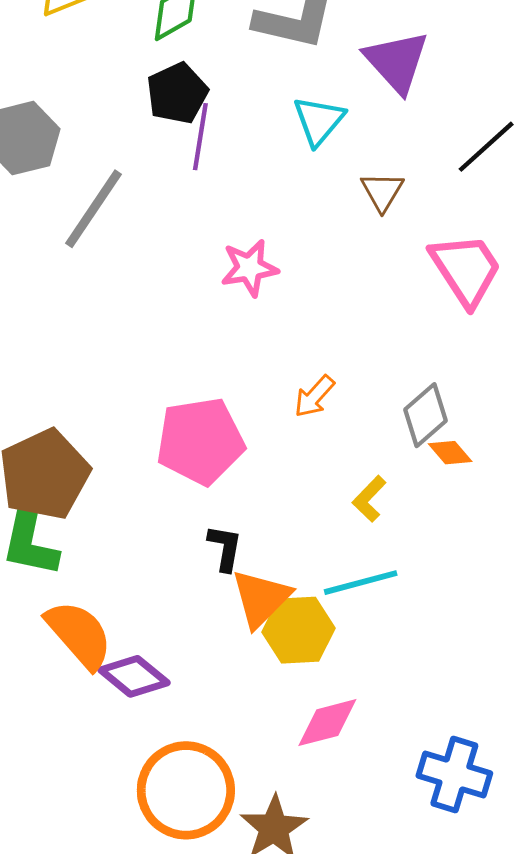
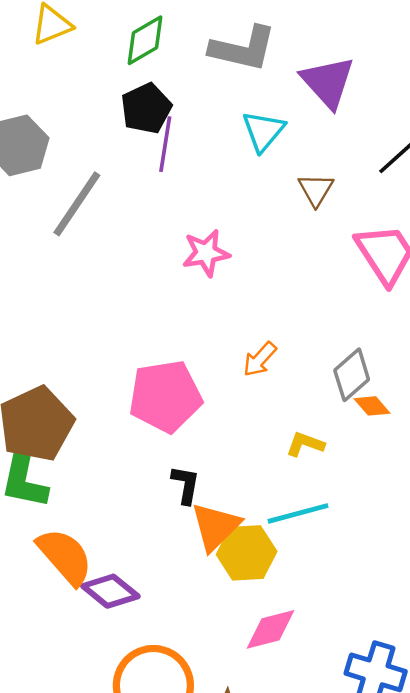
yellow L-shape: (369, 499) -> (305, 444), turned 66

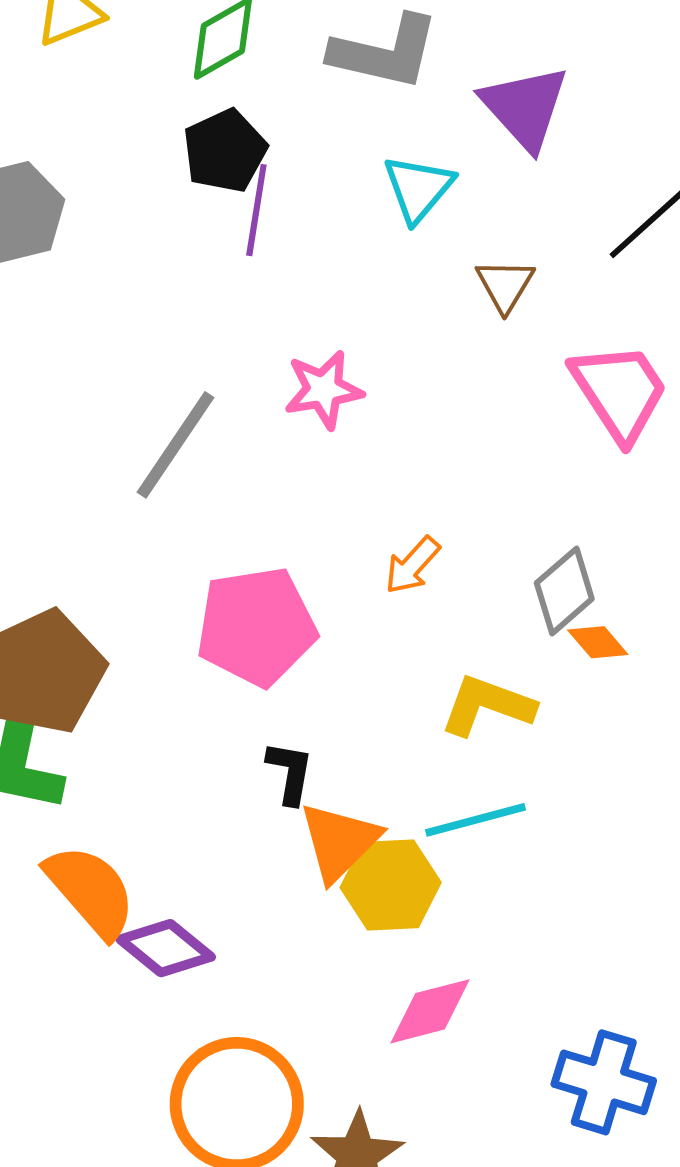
gray line: (77, 204) -> (176, 445), moved
yellow L-shape: (305, 444) -> (487, 705), size x1.5

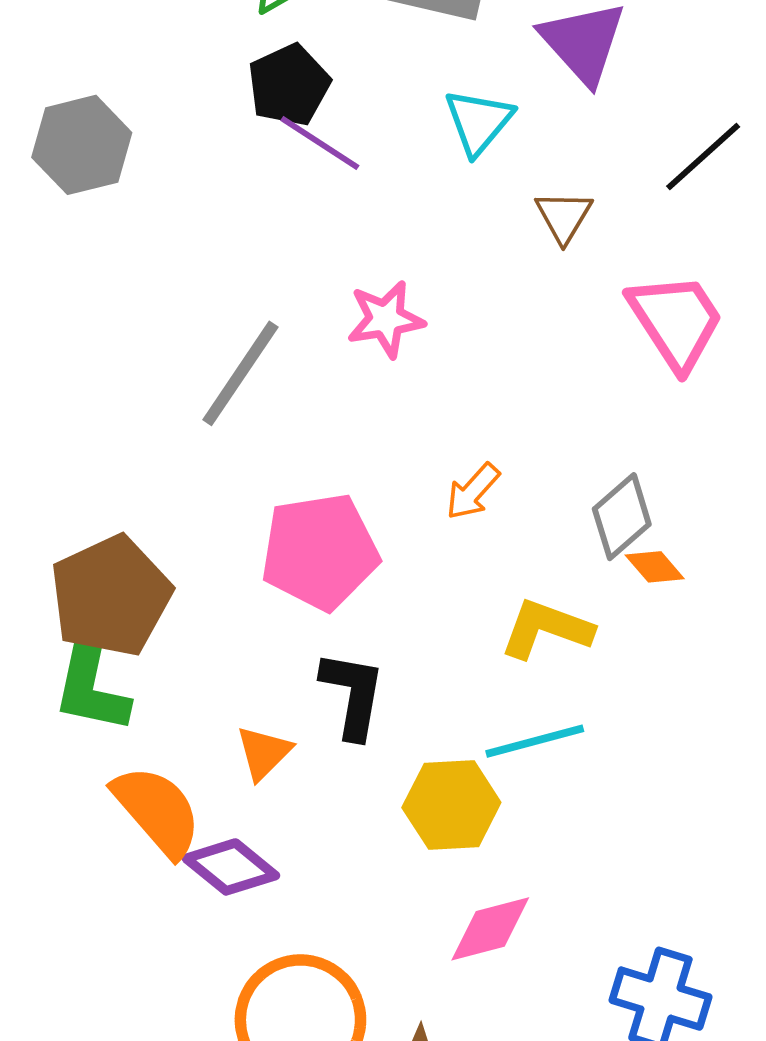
purple line: (256, 210) -> (320, 143), turned -66
black L-shape: (290, 773) -> (353, 695), size x1.4
orange triangle: (339, 842) -> (264, 753), moved, size x0.7

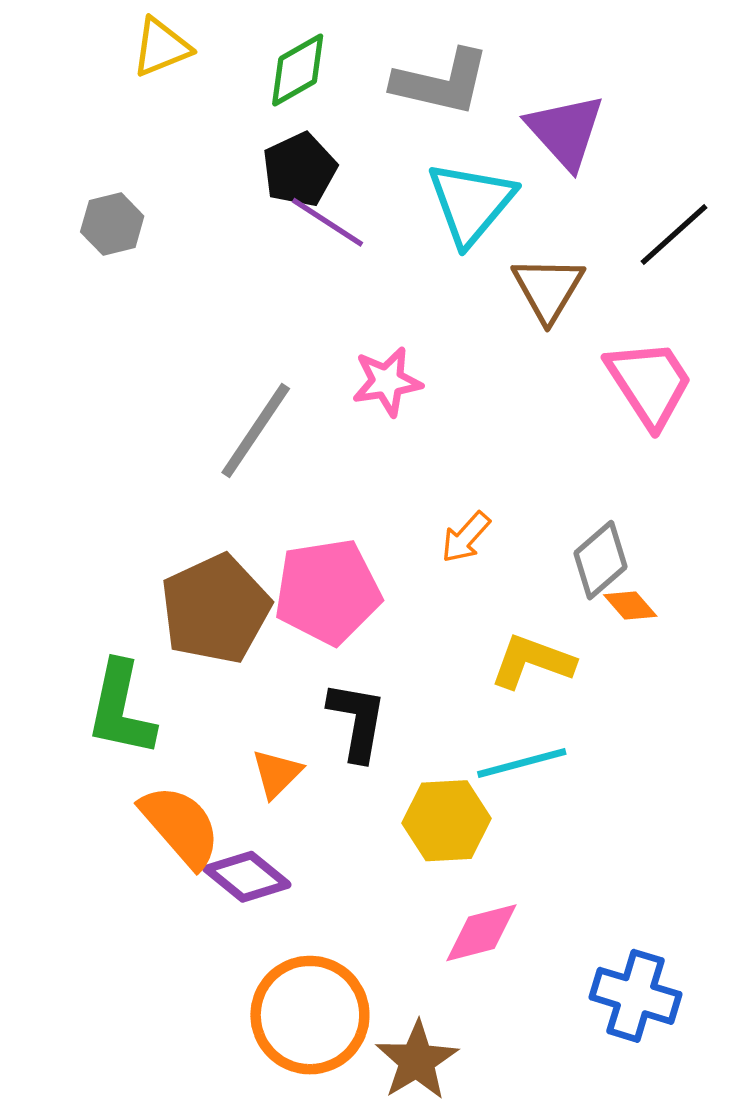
cyan triangle: (479, 122) -> (471, 203), size x1.4
gray hexagon: (82, 145) -> (112, 224), size x0.7
brown triangle: (564, 217) -> (548, 289), size x1.4
brown pentagon: (111, 596) -> (215, 609), moved

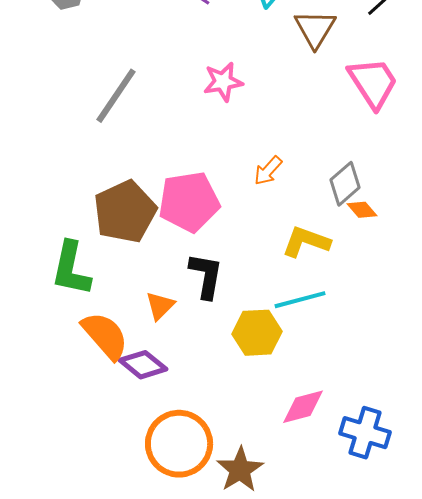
gray line: (256, 431) -> (116, 96), moved
pink diamond: (481, 933) -> (303, 407), moved

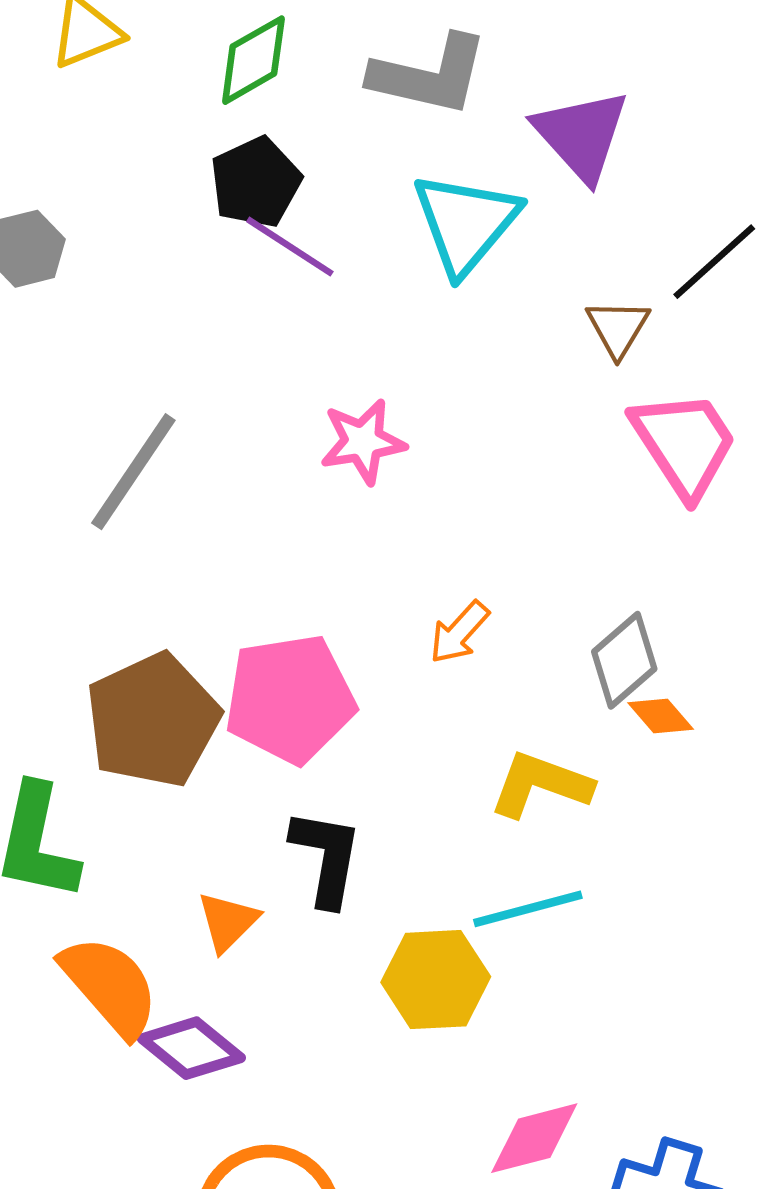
brown triangle: (315, 29) -> (618, 328), moved, size x0.7

